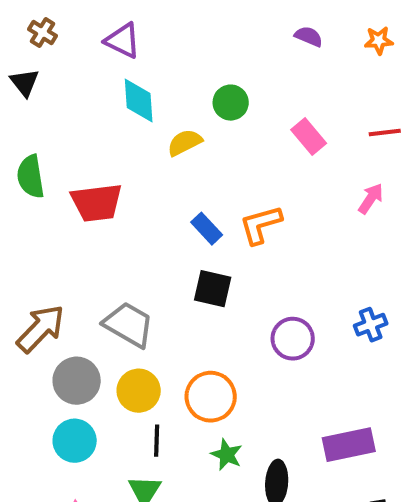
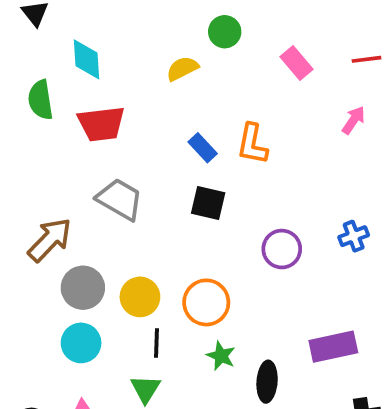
cyan diamond: (139, 101) -> (87, 59), moved
orange L-shape: (261, 225) -> (252, 144), turned -63
gray trapezoid: (129, 325) -> (120, 199), moved

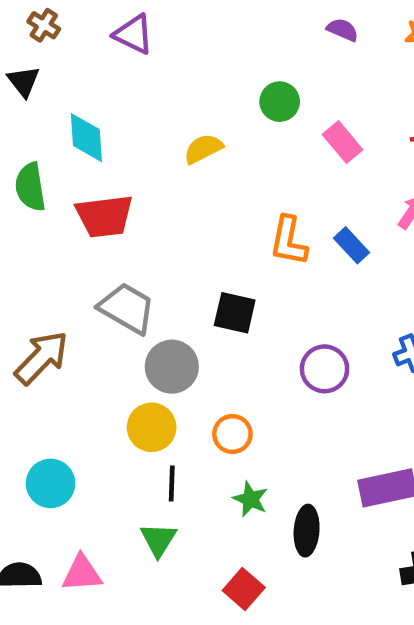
green circle: (225, 32) -> (280, 102), moved
blue rectangle: (203, 148) -> (351, 245), moved
gray circle: (83, 288) -> (172, 367), moved
orange circle: (206, 302) -> (232, 434), size x0.7
cyan circle: (81, 343) -> (51, 483), moved

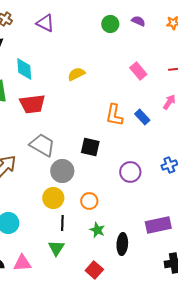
green circle: (280, 102) -> (110, 24), moved

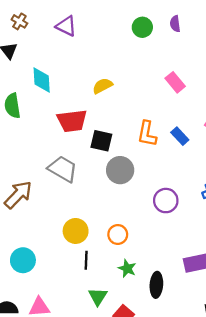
purple semicircle: (138, 21) -> (175, 24), turned -120
red trapezoid: (32, 104) -> (72, 121), moved
black square: (90, 147) -> (101, 141), moved
gray circle: (62, 171) -> (120, 170), moved
green triangle: (56, 248) -> (98, 297), moved

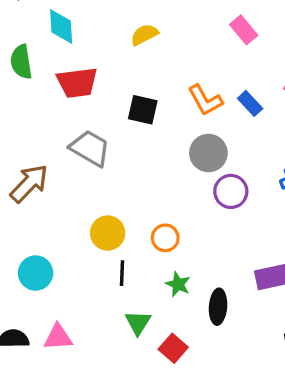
red trapezoid: (72, 121) -> (77, 83), moved
orange L-shape: (147, 134) -> (205, 100), turned -40
gray circle: (120, 170) -> (208, 153), moved

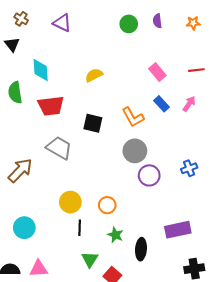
blue rectangle: (250, 103) -> (161, 104), moved

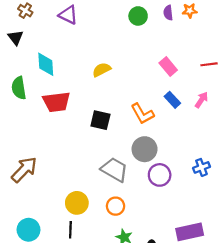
orange star: (193, 23) -> (190, 11), moved
gray trapezoid: (59, 148) -> (114, 170), moved
black line: (80, 228) -> (70, 230), moved

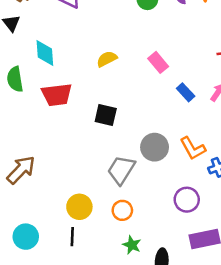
pink rectangle: (168, 66) -> (158, 62), moved
orange L-shape: (142, 114) -> (193, 148), moved
gray trapezoid: (114, 170) -> (121, 170), turned -88
purple circle: (160, 175) -> (187, 200), moved

